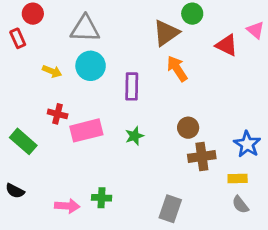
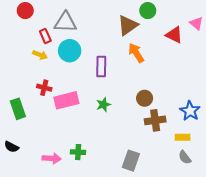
red rectangle: (18, 38) -> (45, 36), moved
green rectangle: (23, 141) -> (18, 109), turned 30

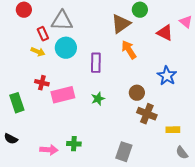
blue star: (190, 111) -> (167, 76), moved
brown cross: (155, 120) -> (147, 114), turned 30
gray semicircle: (185, 157) -> (182, 153), moved

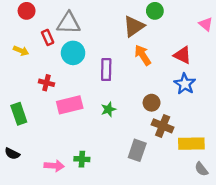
red triangle: (165, 33) -> (183, 55), moved
yellow arrow: (38, 52) -> (21, 51), moved
red cross: (42, 83) -> (46, 83), moved
yellow rectangle: (173, 130) -> (191, 144), size x1.6
gray rectangle: (124, 152) -> (137, 150), moved

